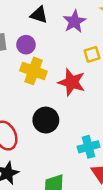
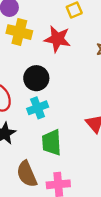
cyan cross: (89, 147) -> (38, 108), moved

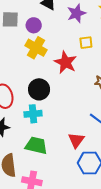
green trapezoid: (52, 143) -> (36, 145), turned 90

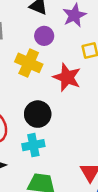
purple circle: (34, 25) -> (44, 36), moved

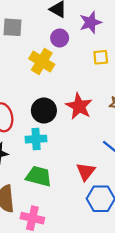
red star: (67, 77) -> (79, 106), moved

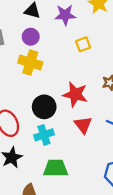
purple star: (91, 22) -> (65, 15), turned 30
purple circle: (60, 38) -> (31, 37), moved
red triangle: (86, 172) -> (83, 125), moved

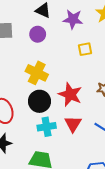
yellow cross: (30, 63) -> (37, 73), moved
cyan cross: (44, 135) -> (47, 127), moved

